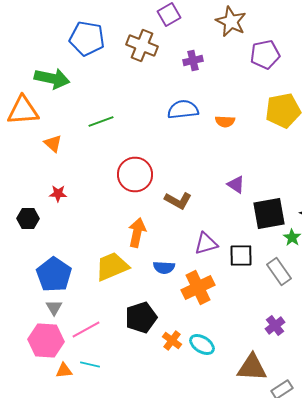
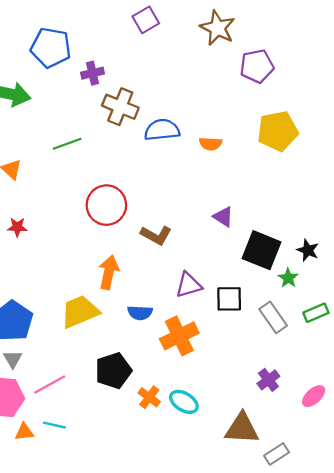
brown cross: (142, 46) -> (120, 107), moved
purple cross: (193, 60) -> (93, 73), moved
black square: (269, 214) -> (261, 250), turned 32

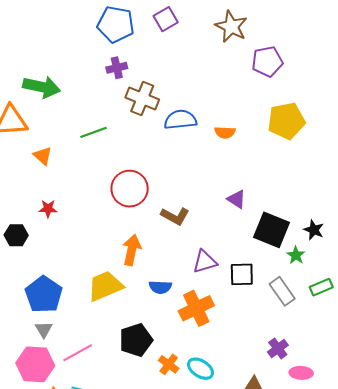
blue pentagon: (51, 48) -> (116, 24), moved
pink ellipse: (314, 396) -> (301, 373), moved, turned 45

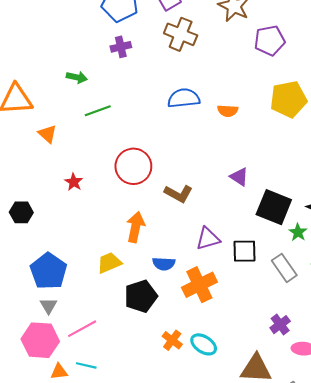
green arrow: (42, 87) -> (77, 77), moved, size x0.6
brown cross: (142, 99) -> (181, 34), moved
red star: (48, 209) -> (74, 182), moved, turned 30
yellow trapezoid: (105, 286) -> (109, 263), size x0.7
black pentagon: (136, 340) -> (141, 296), moved

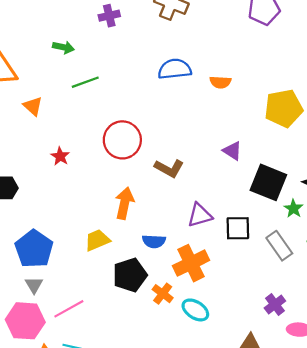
yellow pentagon: (288, 99) -> (284, 108), moved
orange cross: (172, 340) -> (163, 294), moved
cyan ellipse: (204, 344) -> (195, 310), moved

